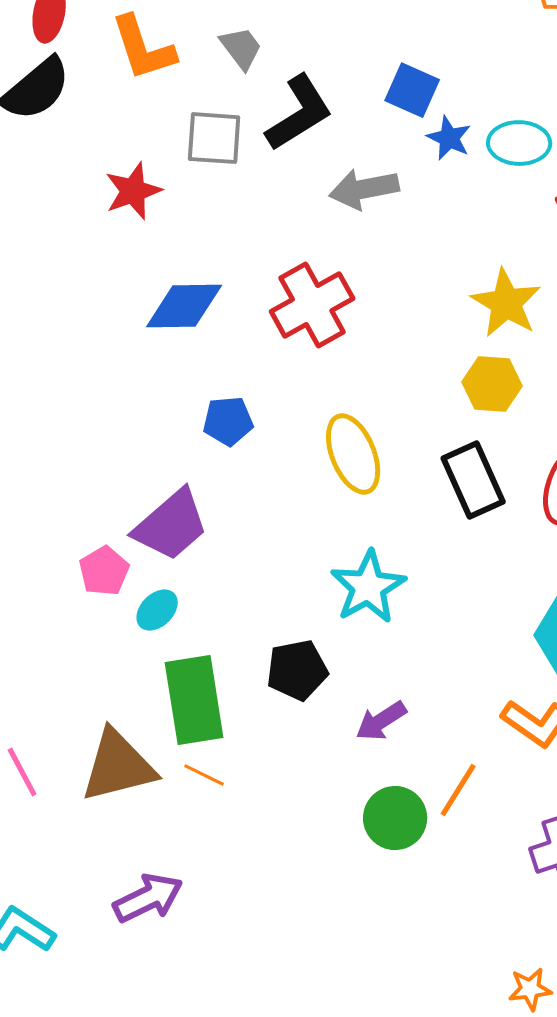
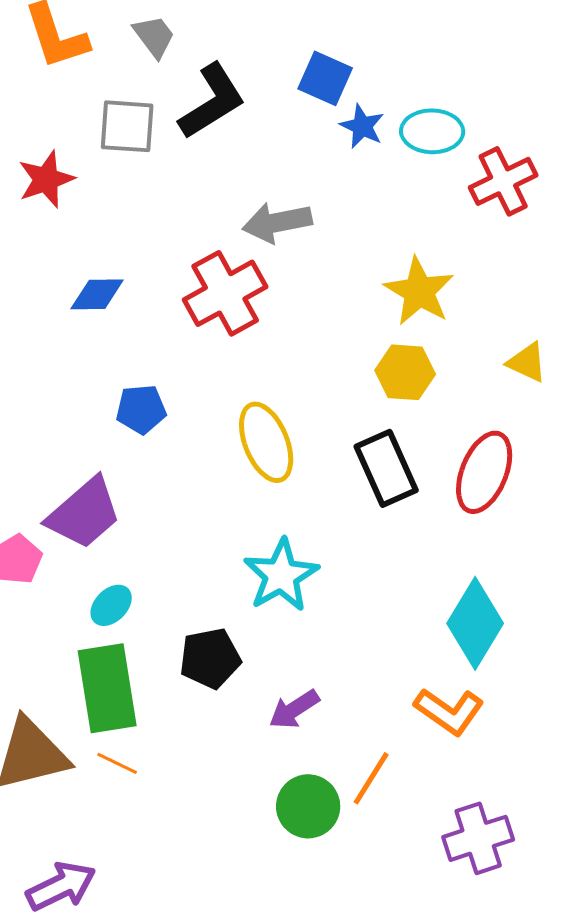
gray arrow: (364, 189) -> (277, 222), moved
blue diamond: (184, 306) -> (97, 294), size x0.7
cyan ellipse: (157, 610) -> (111, 605), moved

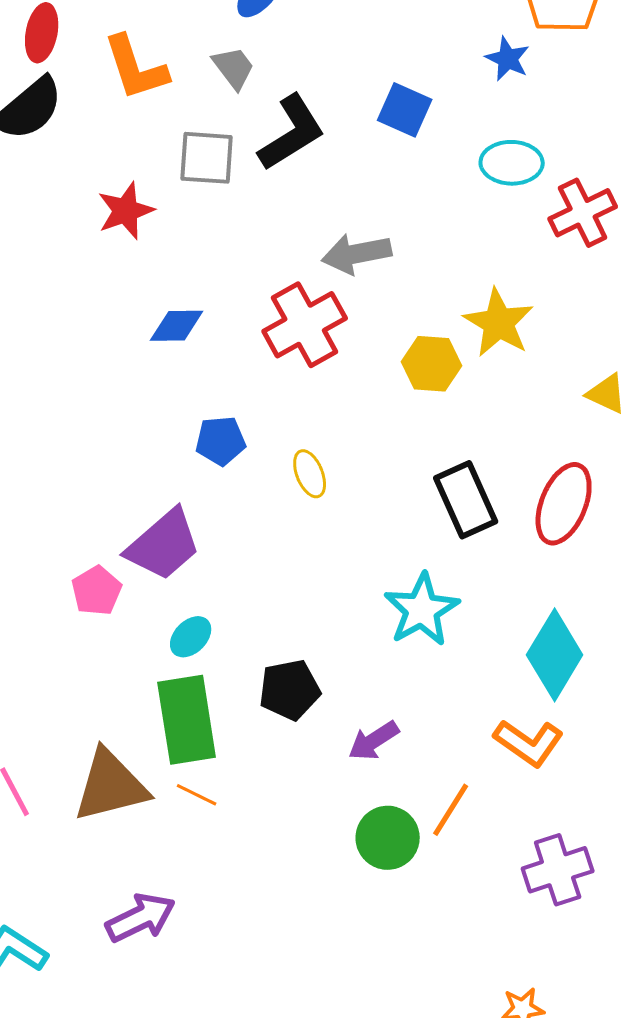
blue star: (362, 126) -> (508, 59), moved
yellow hexagon: (405, 372) -> (432, 364), moved
yellow ellipse: (266, 442) -> (310, 474), moved, size x0.6
cyan star: (281, 575) -> (422, 610), moved

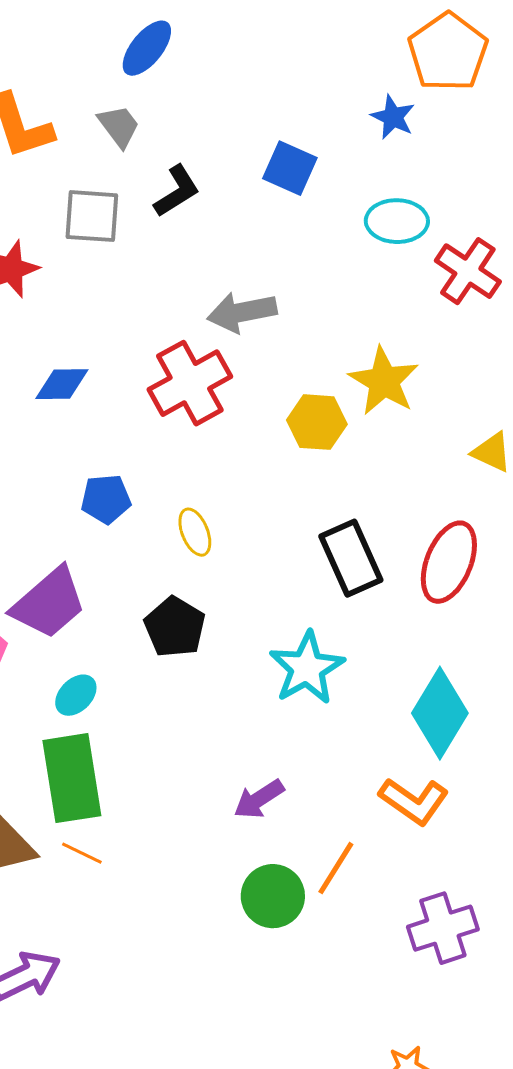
black L-shape: (292, 133) -> (177, 191), size x0.7
red cross: (583, 213) -> (468, 271), turned -30
black pentagon: (290, 690) -> (175, 627), moved, turned -30

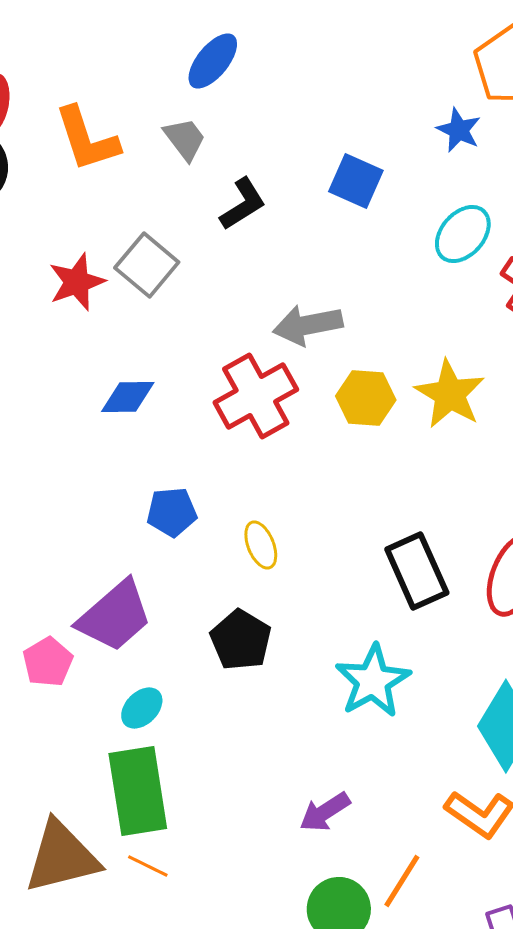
gray square: (92, 216) -> (147, 265), moved, turned 36
cyan ellipse: (397, 221) -> (463, 234), turned -50
yellow hexagon: (317, 422) -> (366, 398), moved

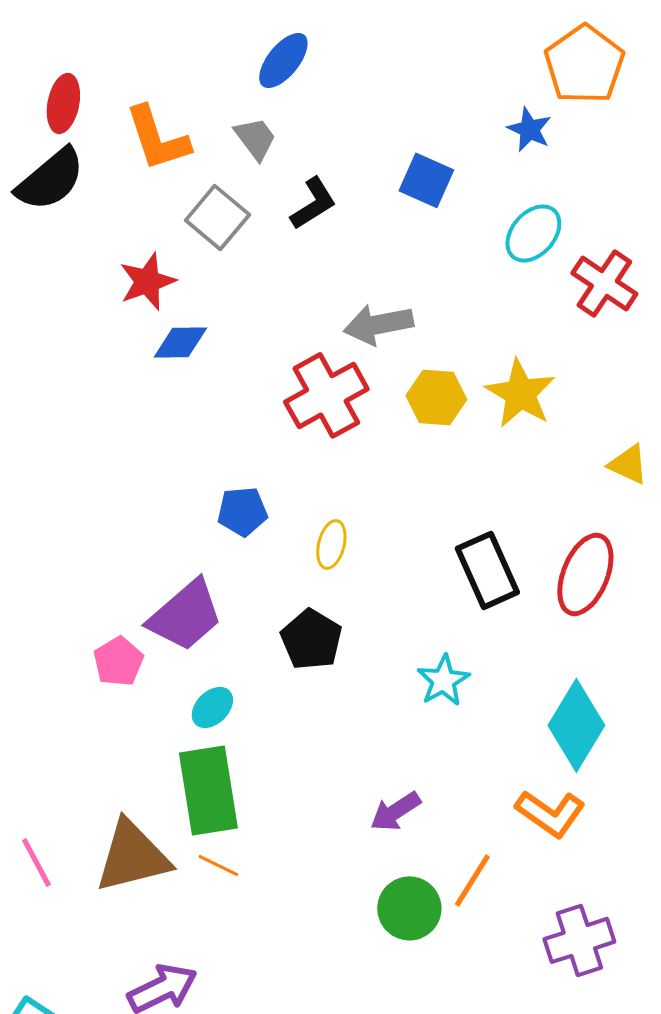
gray square: (147, 265) -> (217, 217), moved
blue diamond: (128, 397) -> (180, 342), moved
yellow ellipse: (261, 545) -> (331, 544), turned 36
cyan star: (373, 681) -> (443, 680), size x0.7

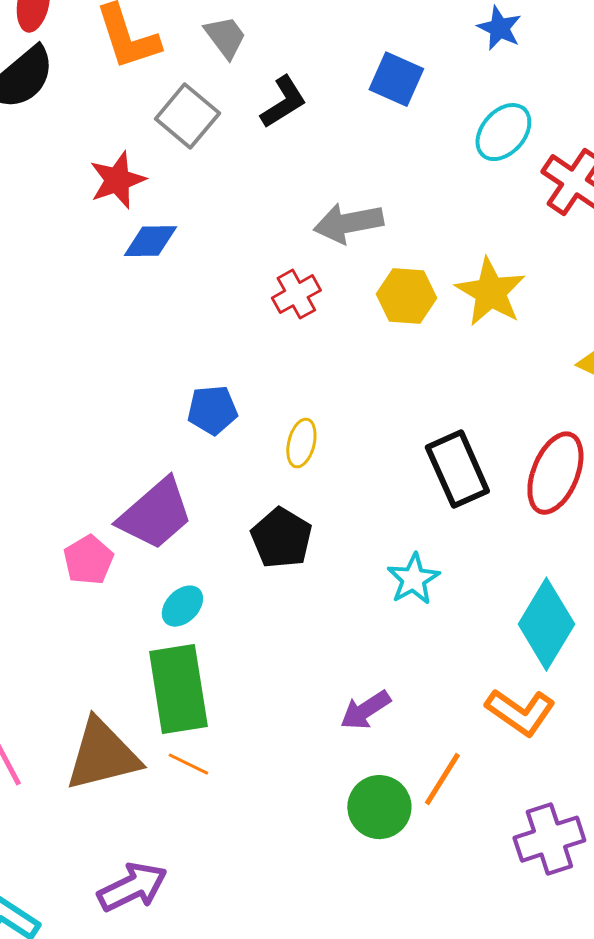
red cross: (326, 395) -> (296, 294), size x0.6

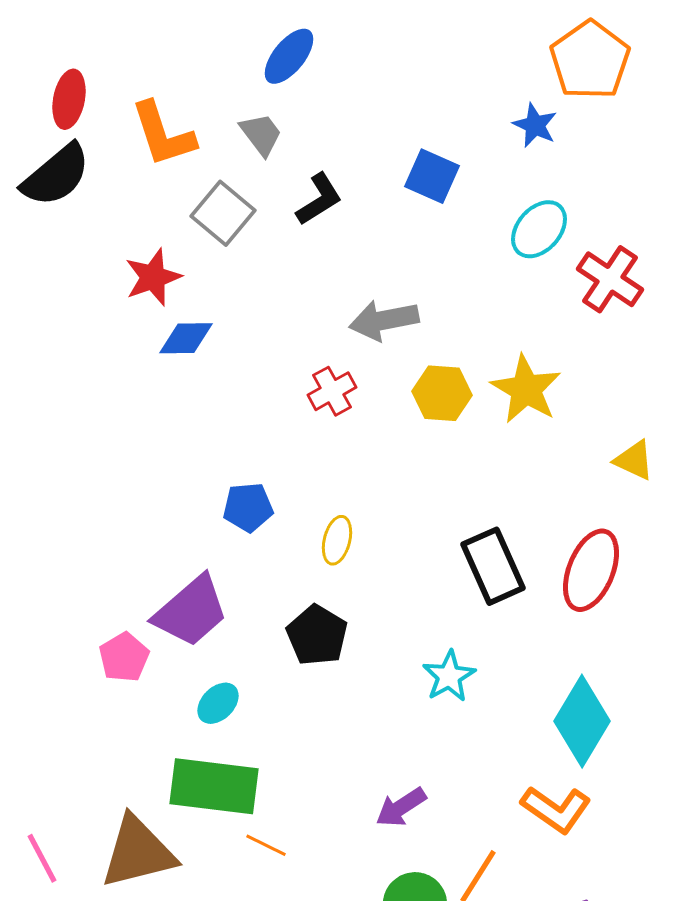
green rectangle: (178, 689) -> (214, 786), turned -74
orange line: (188, 764) -> (266, 845), moved

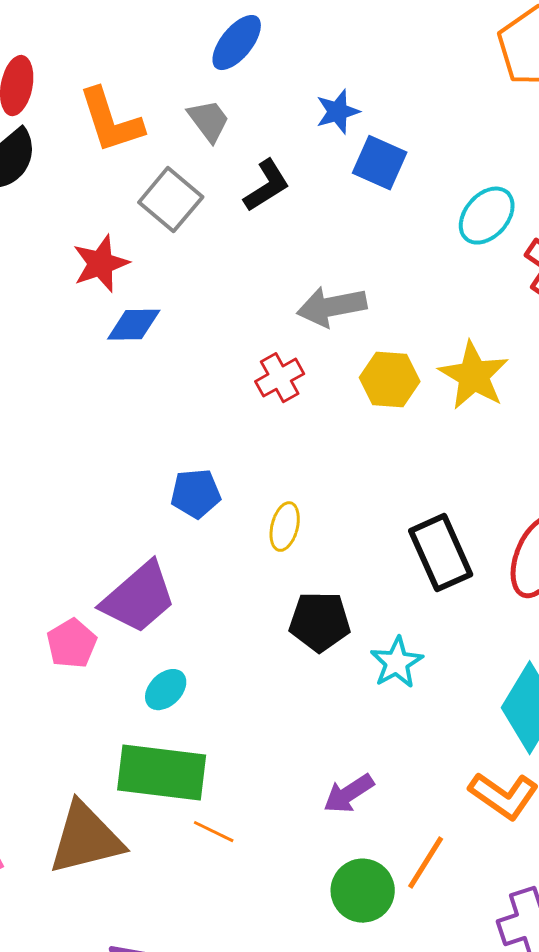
blue star: (535, 125) -> (338, 112), moved, turned 30
black pentagon: (317, 635) -> (320, 622), moved, turned -30

